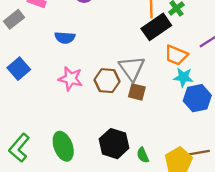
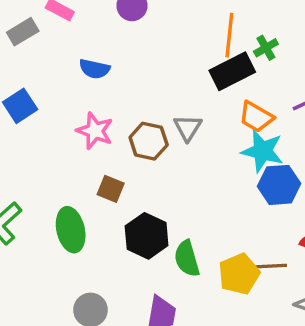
gray triangle: (132, 68) -> (188, 128), size x0.7
cyan star: (183, 77) -> (262, 151), size x1.4
brown square: (137, 92) -> (111, 189), moved
green semicircle: (143, 155) -> (187, 259), size x1.5

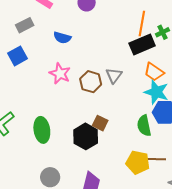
gray rectangle: (23, 32) -> (25, 25), moved
brown square: (111, 189) -> (100, 123), moved
green semicircle: (187, 259) -> (144, 126), moved
yellow pentagon: (239, 274) -> (138, 162), turned 30

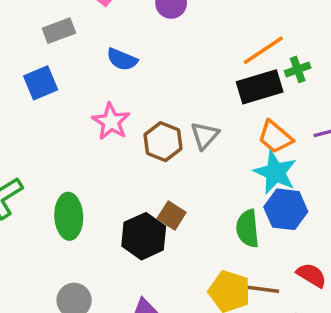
orange line: (142, 23) -> (263, 50), turned 40

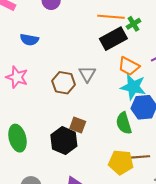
orange line: (263, 50) -> (111, 17), turned 50
pink star: (111, 122) -> (17, 77), moved

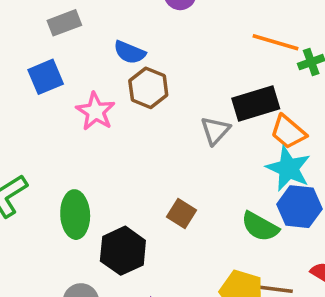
black rectangle: (113, 39) -> (256, 103), moved
brown hexagon: (64, 83) -> (148, 88), moved
green semicircle: (124, 123) -> (260, 227), turned -55
black hexagon: (64, 141) -> (123, 251), moved

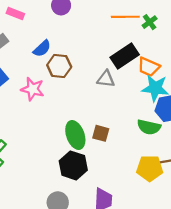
blue semicircle: (130, 52) -> (42, 49), turned -48
gray triangle: (215, 131) -> (106, 79), turned -48
green ellipse: (75, 215) -> (75, 135), moved

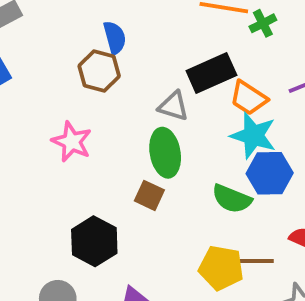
blue semicircle: (42, 49) -> (115, 38), moved, turned -72
pink star: (33, 89) -> (72, 142), moved
green ellipse: (75, 135) -> (165, 153), moved

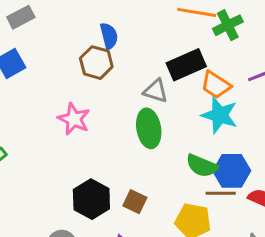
green cross: (263, 23) -> (228, 25), size x1.4
blue hexagon: (270, 173) -> (232, 171), moved
brown square: (149, 195) -> (135, 202), moved
brown line: (255, 261) -> (221, 193), moved

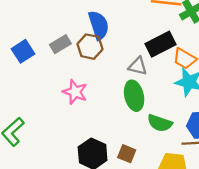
gray rectangle: (21, 17) -> (60, 44), moved
blue semicircle: (109, 36) -> (99, 25), size x1.4
green semicircle: (202, 166) -> (160, 123), moved

